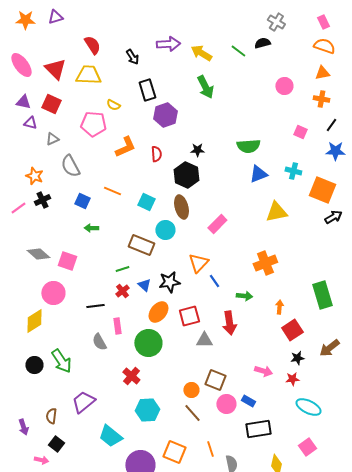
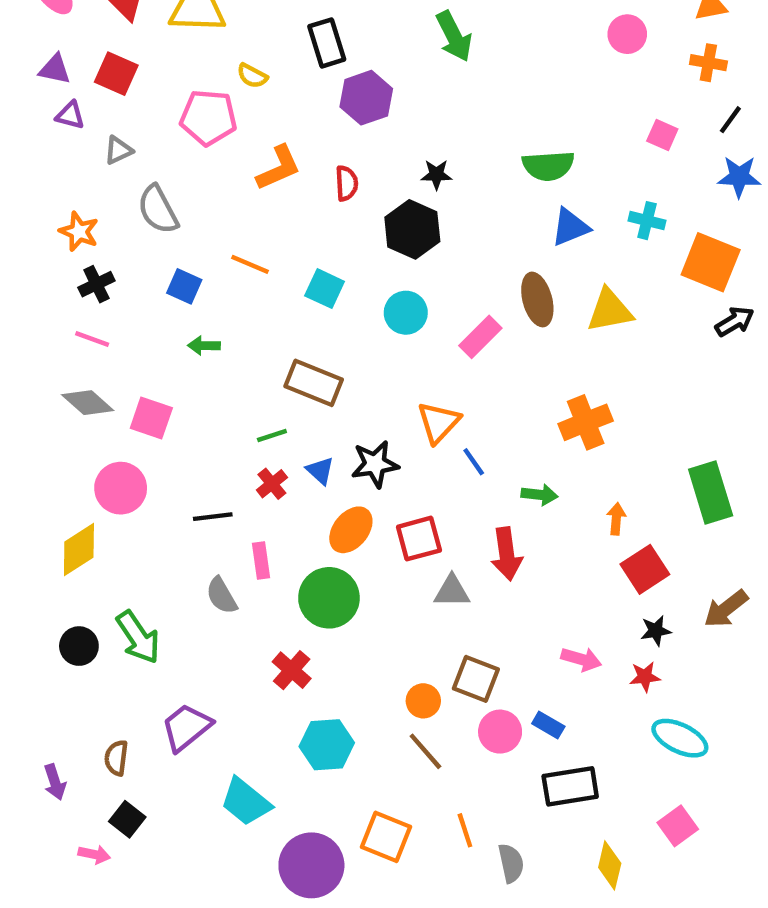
brown ellipse: (181, 207) -> (537, 300), moved
pink line: (18, 208) -> (92, 339), moved, turned 56
cyan circle: (165, 230) -> (406, 313), moved

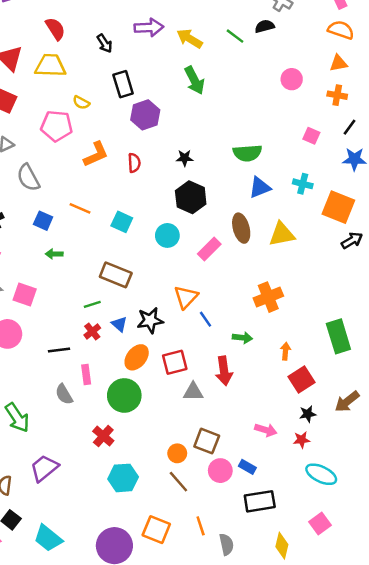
black hexagon: (412, 229) -> (191, 197), moved
cyan trapezoid: (246, 802) -> (48, 538), moved

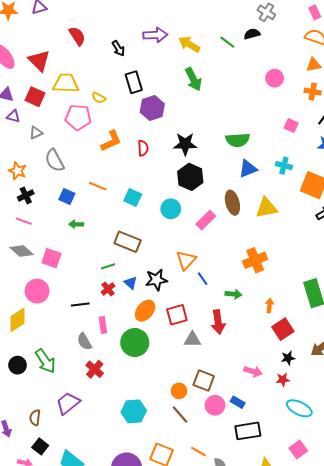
yellow trapezoid: (50, 66) -> (66, 83), moved
black star: (185, 158) -> (185, 144), size x1.6
red cross: (103, 436) -> (95, 369), moved
orange line: (201, 526) -> (199, 452), turned -42

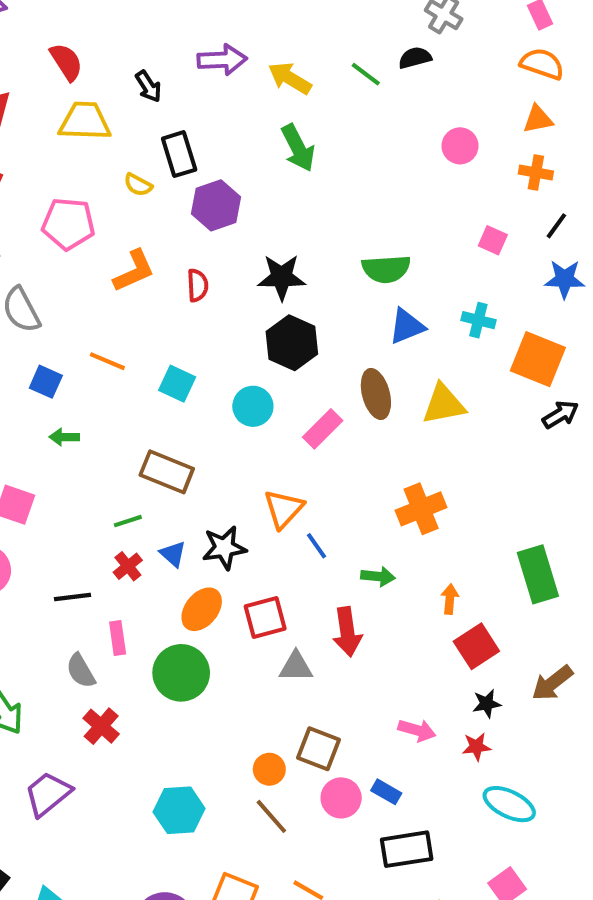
yellow trapezoid: (66, 83) -> (85, 121), moved
yellow semicircle: (99, 98) -> (138, 185), moved

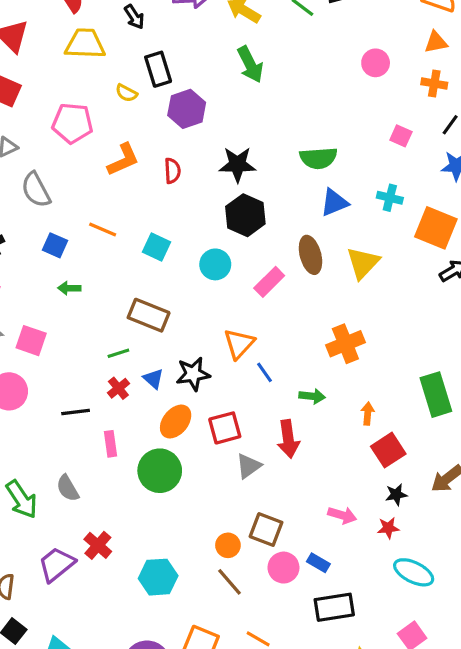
yellow triangle: (444, 404) -> (363, 263), turned -36
gray triangle: (296, 667) -> (249, 466), turned -36
gray semicircle: (81, 671) -> (68, 488), moved
red cross: (101, 726) -> (98, 545), moved

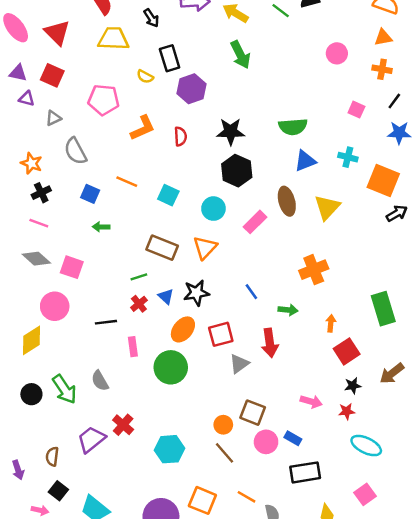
orange triangle: (239, 344) -> (205, 248), moved

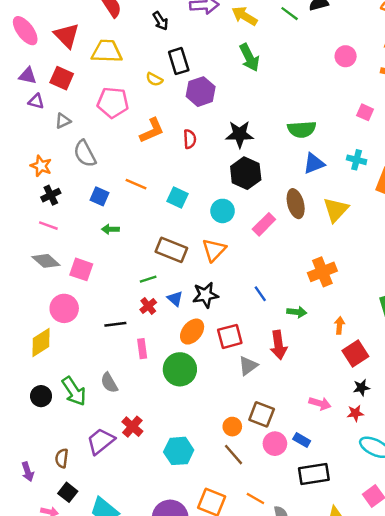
yellow trapezoid: (113, 39) -> (107, 51), moved

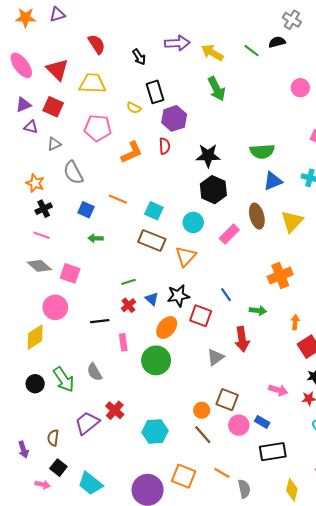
purple triangle: (28, 76) -> (23, 105), turned -35
red semicircle: (190, 139) -> (165, 146), moved
brown rectangle: (171, 250) -> (152, 240), moved
red square: (230, 336) -> (201, 316), moved, turned 35

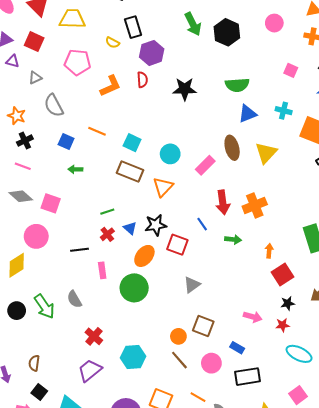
black hexagon: (213, 190) -> (227, 32), moved
red arrow: (242, 339) -> (223, 202), moved
purple trapezoid: (87, 423) -> (90, 370), moved
pink circle: (239, 425) -> (211, 363), moved

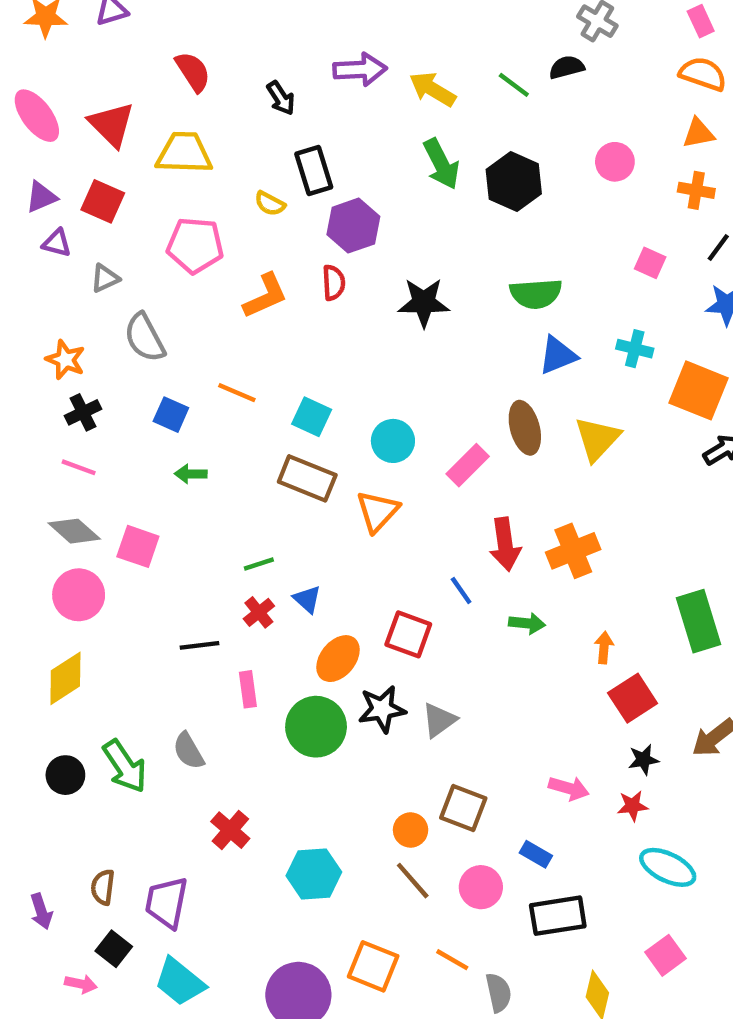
black star: (156, 225) -> (382, 709), moved
pink circle: (36, 236) -> (79, 595), moved
purple trapezoid: (90, 370) -> (167, 903), moved, turned -40

